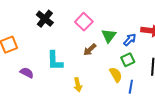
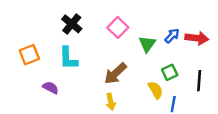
blue arrow: (130, 40) -> (172, 36), moved
brown arrow: (90, 50) -> (115, 73), moved, size x1.5
cyan L-shape: (55, 61) -> (68, 58), moved

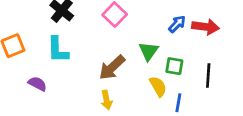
green triangle: (147, 44) -> (149, 51), moved
green square: (170, 72) -> (174, 66), turned 35

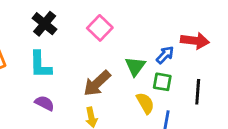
blue arrow: (177, 24) -> (165, 55), moved
purple semicircle: (37, 84) -> (45, 103), moved

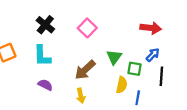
red arrow: (195, 41) -> (151, 28), moved
blue arrow: (165, 55) -> (153, 55), moved
yellow semicircle: (145, 103) -> (122, 85), turned 42

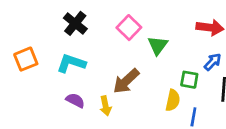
cyan L-shape: (42, 56) -> (71, 63), turned 110
green triangle: (114, 57) -> (158, 45), moved
yellow arrow: (81, 96) -> (106, 106), moved

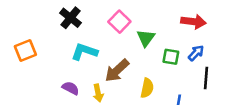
cyan L-shape: (71, 63) -> (84, 52), moved
green square: (189, 80) -> (171, 57), moved
yellow semicircle: (173, 100) -> (147, 88), moved

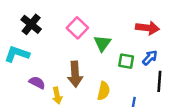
cyan L-shape: (84, 52) -> (17, 54), moved
brown arrow: (117, 71) -> (75, 74), turned -50
purple semicircle: (71, 88) -> (37, 83), moved

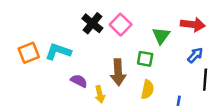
black cross: (31, 24) -> (92, 23), moved
green triangle: (102, 43) -> (161, 36), moved
green square: (126, 61) -> (145, 59), moved

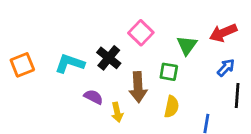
black cross: (92, 23) -> (109, 58), moved
red arrow: (193, 25) -> (223, 33), turned 150
orange square: (29, 53) -> (22, 65), moved

